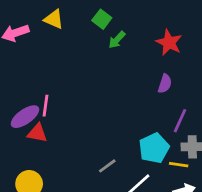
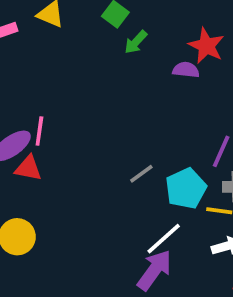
purple semicircle: (165, 84) -> (186, 70), moved, turned -102
gray line: (107, 166) -> (141, 174), moved

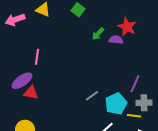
green arrow: (136, 42) -> (98, 34), moved
pink line: (39, 131) -> (37, 57), moved

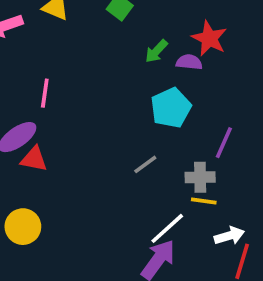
gray cross: (144, 103) -> (200, 177), moved
cyan pentagon: (116, 104) -> (171, 108), moved
yellow line: (134, 116) -> (204, 201), moved

